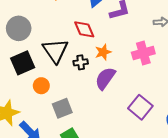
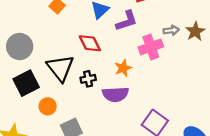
orange star: (103, 52) -> (123, 68), moved
pink cross: (143, 53) -> (151, 47), moved
purple semicircle: (105, 78) -> (115, 94), turned -125

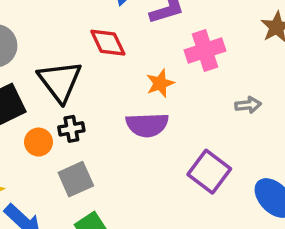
gray arrow: (171, 30) -> (248, 105), moved
black cross: (88, 79) -> (71, 129), moved

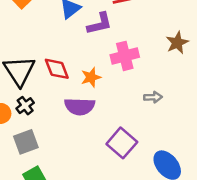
red diamond: (108, 43) -> (57, 69), moved
black cross: (71, 129) -> (25, 106), turned -30

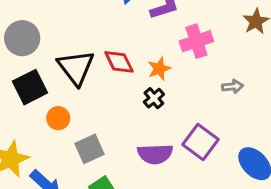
black cross: (25, 106) -> (154, 98), moved
purple semicircle: (80, 106) -> (155, 154), moved

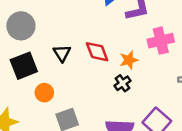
black triangle: (76, 67) -> (62, 53), size x0.6

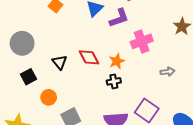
black square: (24, 66) -> (29, 77), size x0.7
black cross: (123, 83) -> (114, 81), turned 32

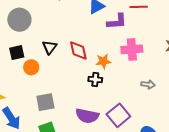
orange circle: (49, 97) -> (31, 67), moved

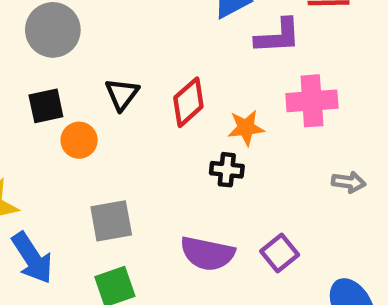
red diamond: (78, 50) -> (188, 102), turned 60
purple square: (118, 115) -> (280, 253), size x0.7

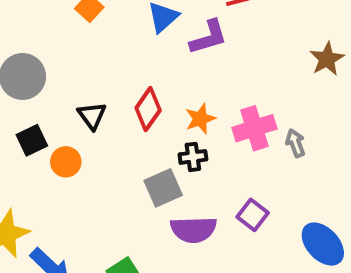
pink cross: (312, 101) -> (254, 128), moved
gray arrow: (349, 182) -> (295, 143), turned -104
gray square: (111, 221) -> (163, 188), moved

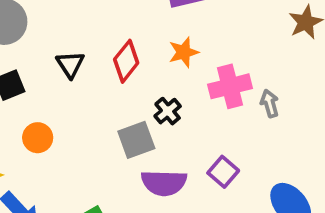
orange star: (200, 119) -> (184, 52), moved
black cross: (193, 157) -> (168, 111), turned -36
orange circle: (66, 162) -> (38, 138), moved

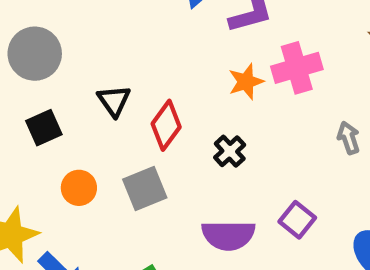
red diamond: (126, 61) -> (166, 125), moved
pink cross: (230, 86) -> (297, 68), moved
gray square: (136, 140) -> (145, 189), moved

